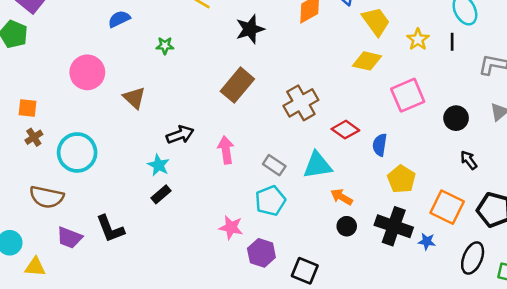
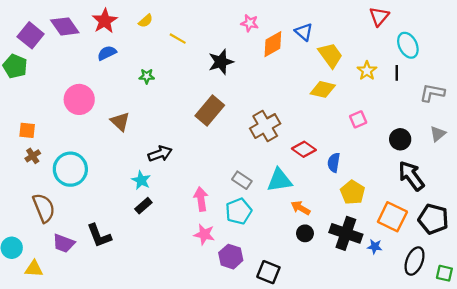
pink square: (408, 95) -> (358, 119), size x0.6
pink arrow: (226, 150) -> (201, 199), moved
black arrow: (469, 160) -> (411, 176), size x1.8
brown semicircle: (47, 197) -> (44, 208), turned -124

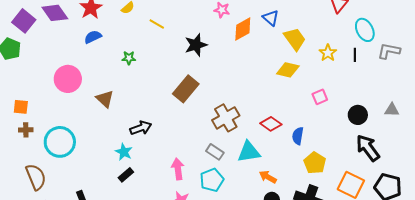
gray L-shape: (432, 93) -> (389, 51), moved
brown cross: (265, 126) -> (226, 118), moved
gray triangle: (438, 134) -> (392, 110), turned 42
brown cross: (33, 156) -> (26, 130), turned 32

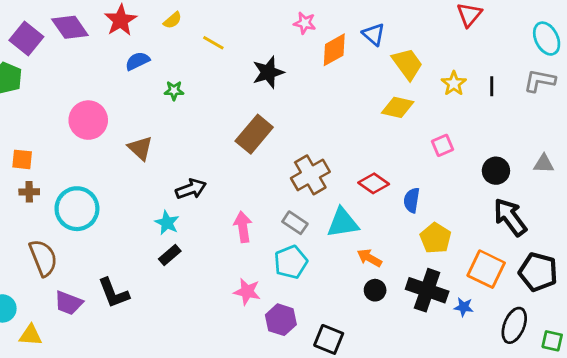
cyan ellipse: (365, 30) -> (547, 39), moved
blue semicircle: (93, 37) -> (137, 61), moved
pink arrow: (178, 169) -> (243, 227), moved

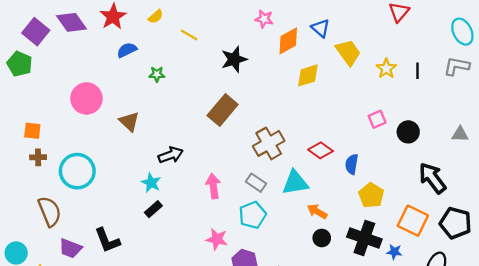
yellow diamond: (398, 107) -> (308, 75), moved, turned -30
black circle: (496, 171) -> (408, 132), moved

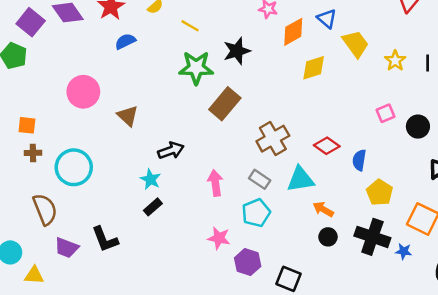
green star: (157, 74) -> (196, 68), moved, size x2.0

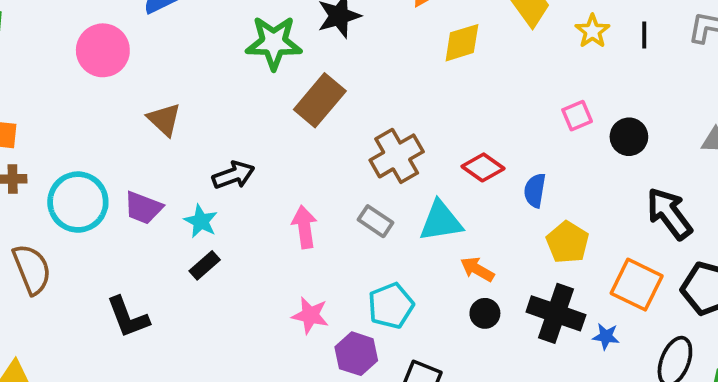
pink circle: (83, 92) -> (103, 50), moved
cyan pentagon: (256, 213) -> (391, 306), moved
purple trapezoid: (67, 248) -> (143, 208), moved

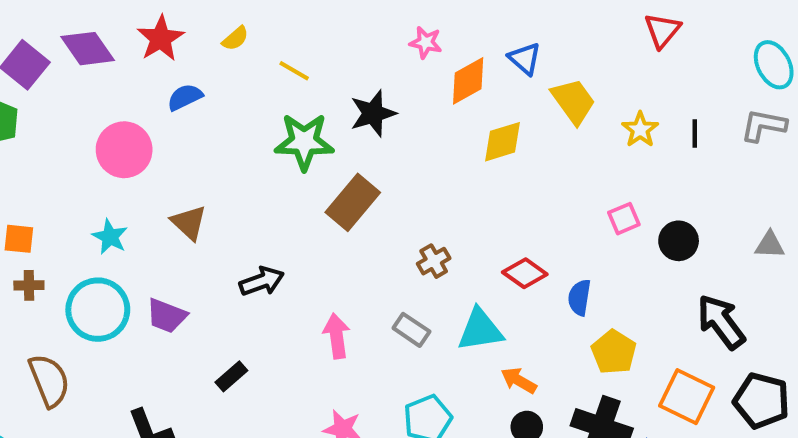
brown cross: (397, 156) -> (434, 261), size x0.6
cyan star: (201, 221) -> (110, 237), moved

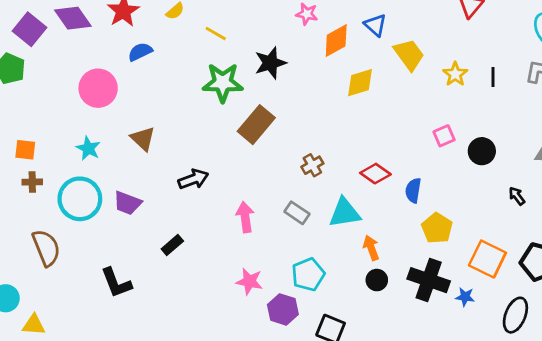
black arrow: (721, 322) -> (517, 196), moved, size x0.5
orange arrow: (519, 380) -> (371, 248), turned 40

